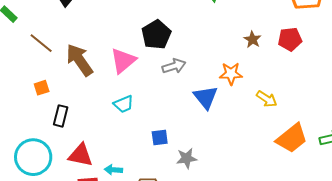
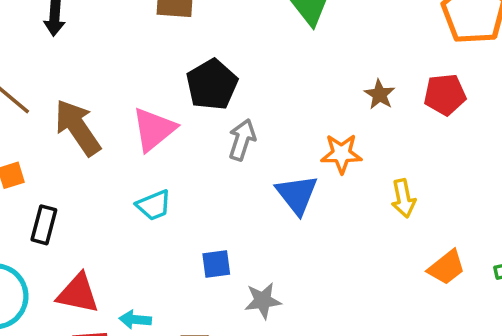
gray arrow: (174, 66) -> (242, 140), turned -55
yellow arrow: (267, 99) -> (403, 198), turned 45
orange trapezoid: (292, 138) -> (446, 267), size x0.7

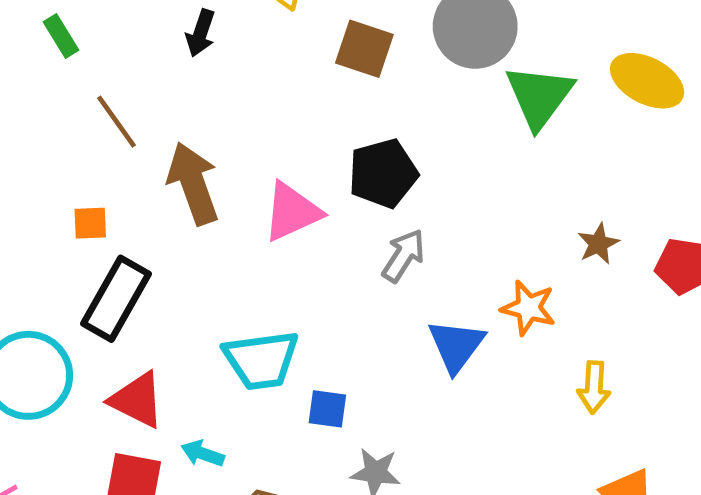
cyan trapezoid: (154, 205) -> (261, 360), moved, size x1.6
black rectangle: (44, 225) -> (116, 299), size x1.6

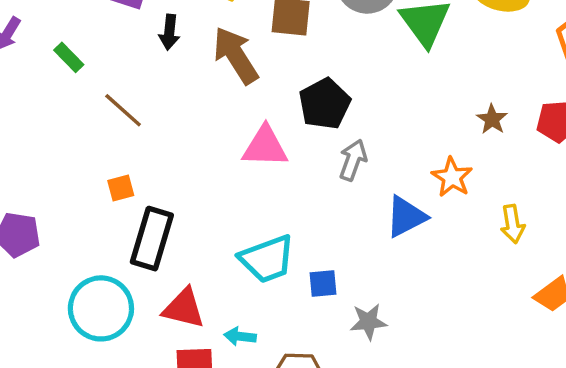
brown arrow: (193, 183) -> (236, 55), moved
pink triangle: (292, 212) -> (265, 147), turned 39
orange star: (528, 308) -> (452, 177), turned 30
blue triangle: (456, 346) -> (406, 217), turned 39

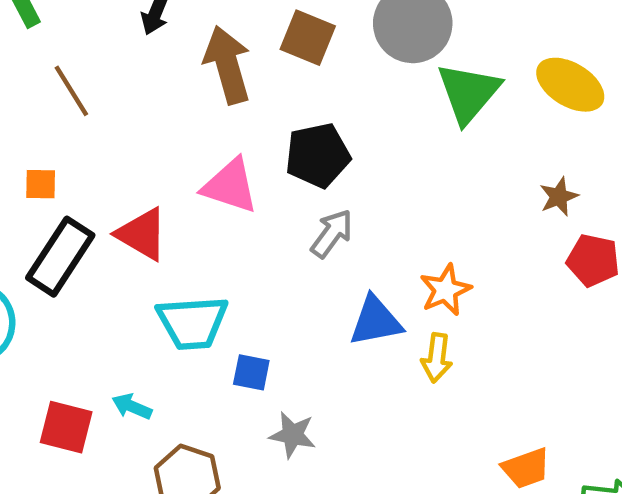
brown star: (492, 119) -> (559, 197), moved
yellow arrow: (513, 224) -> (437, 358), moved
red triangle: (184, 308) -> (142, 234), moved

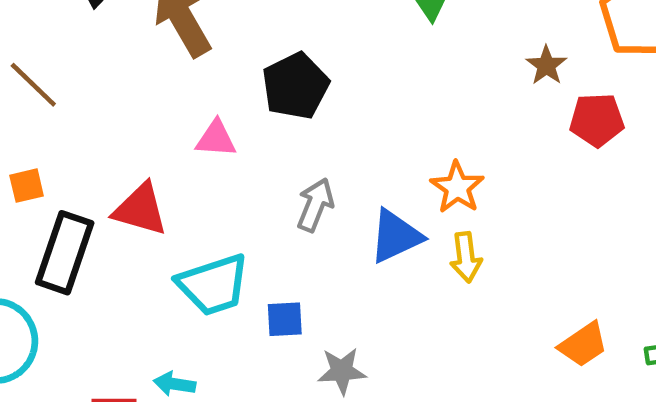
pink triangle: (230, 186) -> (216, 139), size x0.7
gray arrow: (332, 234) -> (315, 205), moved

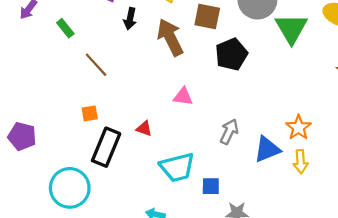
black pentagon: (295, 86) -> (231, 54), moved
red triangle: (140, 209) -> (144, 128), size x0.6

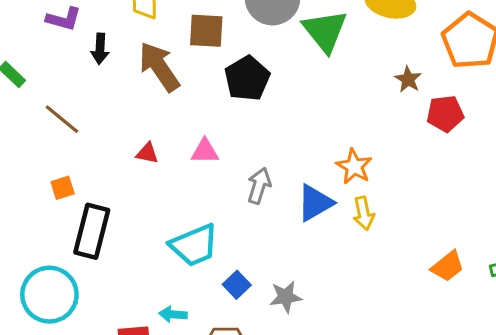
pink triangle: (183, 97) -> (205, 151), moved
red triangle: (144, 128) -> (147, 153), moved
blue square: (211, 186) -> (237, 285), moved, turned -36

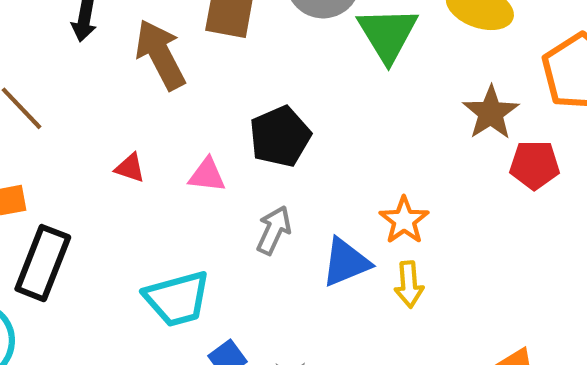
black pentagon: (247, 78) -> (280, 136), moved
brown star: (408, 79) -> (491, 113), size x1.5

